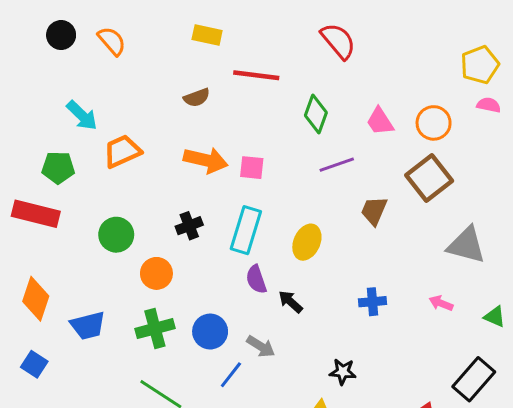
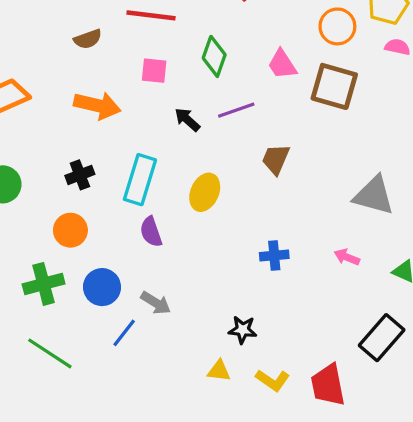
orange circle: (434, 123) -> (337, 26), moved
pink square: (252, 168) -> (154, 71), moved
brown square: (429, 178) -> (334, 86), moved, turned -36
orange circle: (156, 273) -> (70, 230), moved
black arrow: (291, 302) -> (187, 120), moved

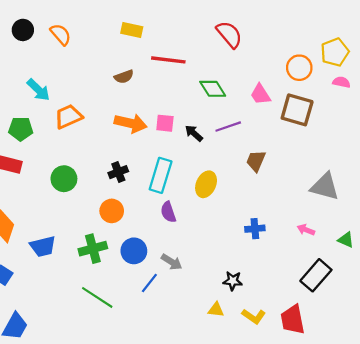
green diamond: (214, 56) -> (213, 89), turned -52
pink square: (154, 71) -> (165, 123), moved
black rectangle: (382, 338) -> (316, 275), moved

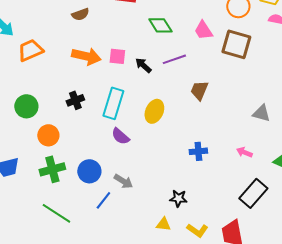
gray triangle: (325, 186) -> (261, 113), size x0.7
orange circle: (112, 211) -> (48, 135), moved
purple semicircle: (168, 212) -> (120, 136), turned -30

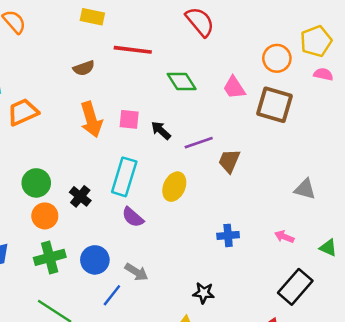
orange arrow: (86, 56) -> (91, 119), turned 60
purple line: (174, 59) -> (199, 143), moved
black cross: (75, 100) -> (80, 196), moved, turned -30
green circle: (26, 106) -> (36, 183), moved

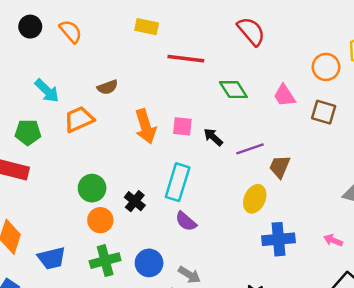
brown semicircle: (84, 68) -> (107, 87), moved
brown square: (274, 105) -> (324, 112), size x0.7
yellow ellipse: (174, 187) -> (255, 199), moved
blue cross: (228, 235) -> (278, 239), size x1.5

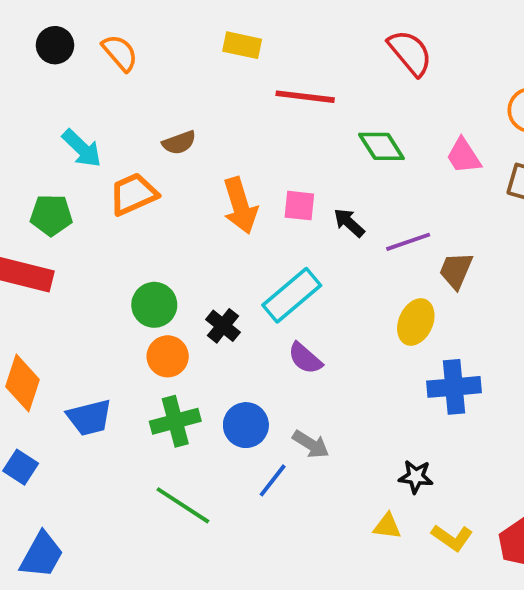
cyan rectangle: (178, 182) -> (292, 295), turned 33

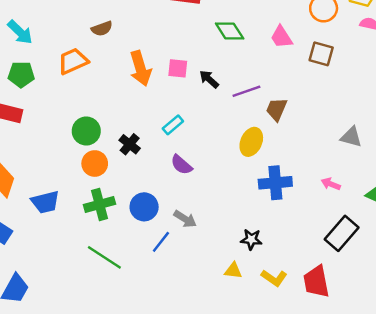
cyan arrow: (82, 148) -> (20, 32), moved
cyan rectangle: (292, 295) -> (173, 125), size x0.6

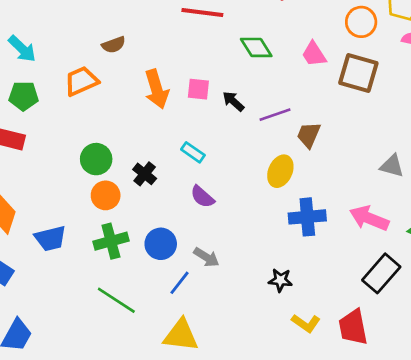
brown square: (321, 54) -> (358, 73), size x1.4
cyan rectangle: (173, 125) -> (193, 152), turned 75
pink arrow: (331, 184) -> (369, 218), size x1.8
yellow triangle: (233, 271) -> (181, 335), moved, size x1.8

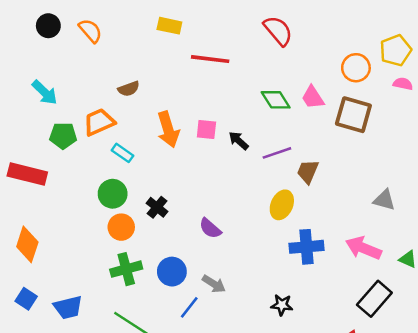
green diamond: (256, 47) -> (276, 100), moved
green pentagon: (24, 96) -> (63, 136), moved
cyan rectangle: (193, 152) -> (122, 153), moved
blue trapezoid: (50, 238) -> (68, 307), moved

